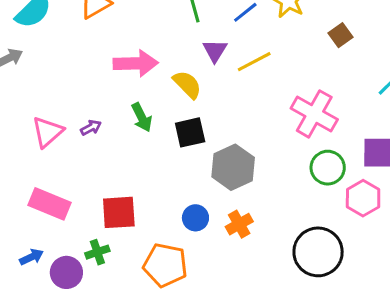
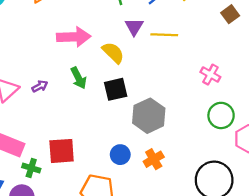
yellow line: (254, 62) -> (164, 35), turned 30
pink cross: (314, 114) -> (210, 75), size x0.6
green cross: (97, 252) -> (31, 168), moved, turned 36

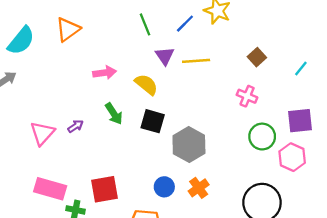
brown square: (230, 14) -> (257, 57), moved
pink arrow: (74, 37) -> (105, 73), size x0.7
black square: (116, 89) -> (153, 121), turned 35

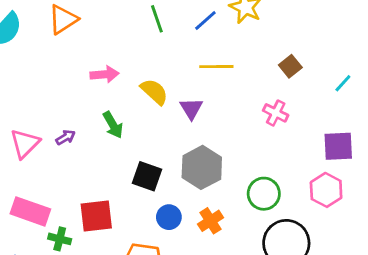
purple triangle: (165, 56) -> (191, 109), moved
black square: (153, 121) -> (147, 176), moved
green circle: (262, 137) -> (264, 194), moved

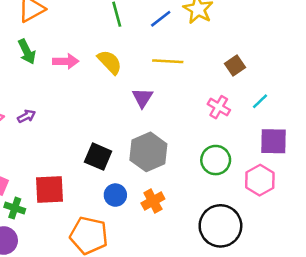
cyan line: (343, 83) -> (260, 101), moved
yellow semicircle: (154, 92) -> (110, 62), moved
green arrow: (113, 125) -> (27, 52), moved
green circle: (264, 194) -> (216, 160), moved

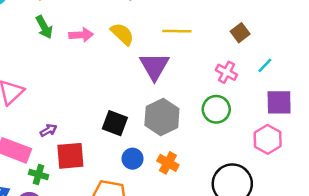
purple triangle: (142, 98) -> (154, 66), size x1.5
purple arrow: (26, 116) -> (48, 130), moved
green circle: (216, 160) -> (216, 109), moved
orange cross: (153, 201) -> (168, 163), turned -30

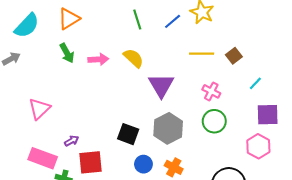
yellow line: (177, 31) -> (202, 54), moved
pink cross: (226, 72) -> (211, 91), moved

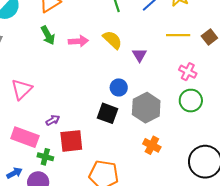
purple triangle: (161, 85) -> (139, 55), moved, size x0.6
blue circle: (143, 164) -> (119, 87), moved

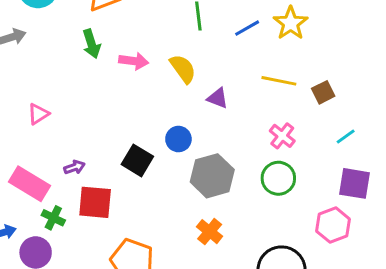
purple triangle: (139, 55) -> (218, 98), turned -49
pink triangle: (22, 89) -> (38, 114), size x0.7
black square: (107, 113) -> (137, 160), moved

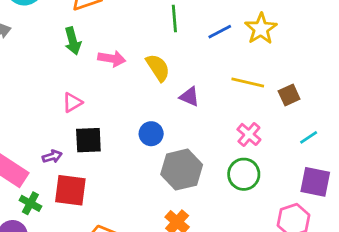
pink triangle: (38, 114) -> (72, 102), moved
black square: (137, 160) -> (88, 140), moved, turned -36

